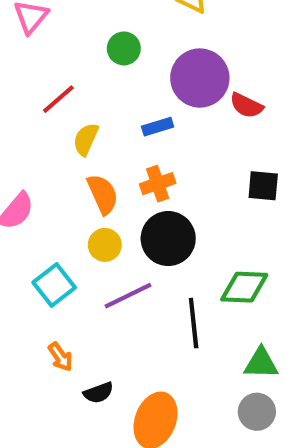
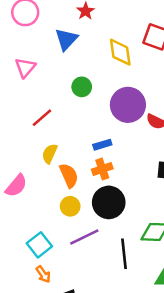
blue rectangle: (158, 127) -> (102, 145), moved
yellow semicircle: (86, 139) -> (50, 154), moved
cyan square: (54, 285) -> (39, 245), moved

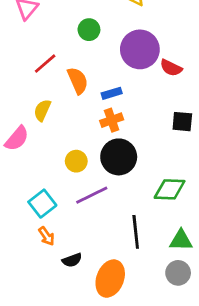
yellow semicircle: (50, 154) -> (42, 110), moved
orange semicircle: (69, 175) -> (78, 81), moved
black line: (124, 254) -> (136, 232), moved

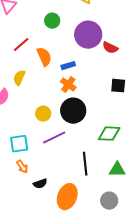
orange cross: (112, 120) -> (68, 85), turned -35
cyan square: (42, 204) -> (19, 144), turned 30
gray circle: (178, 273) -> (109, 201), moved

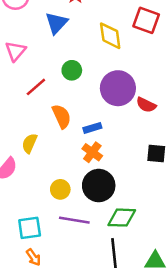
red line: (21, 45) -> (36, 87), moved
green diamond: (109, 134) -> (122, 218), moved
purple line: (54, 138) -> (74, 220), turned 35

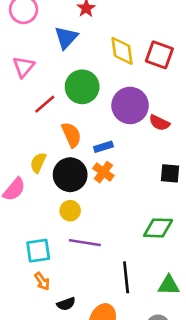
red square: (146, 20) -> (159, 55), moved
green circle: (72, 70) -> (82, 87), size x1.6
black circle: (99, 186) -> (70, 175), moved
green diamond: (122, 218) -> (158, 228), moved

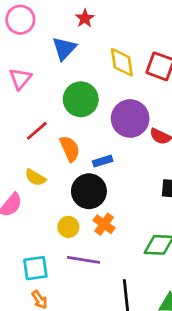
red line: (45, 104) -> (37, 131), moved
yellow semicircle: (38, 163) -> (35, 178), turned -84
orange cross: (103, 172) -> (104, 224), moved
black circle: (70, 175) -> (89, 191), moved

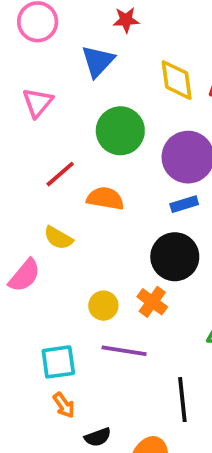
red star: (85, 18) -> (126, 20), turned 30
orange semicircle: (70, 149) -> (105, 198), turned -56
blue rectangle: (103, 161) -> (184, 204), moved
black circle: (89, 191) -> (175, 257), moved

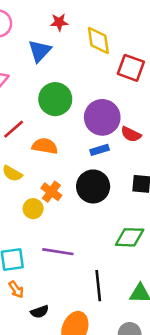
yellow diamond: (177, 80) -> (98, 40), moved
orange cross: (152, 302) -> (51, 192), moved
yellow circle: (103, 306) -> (33, 209), moved

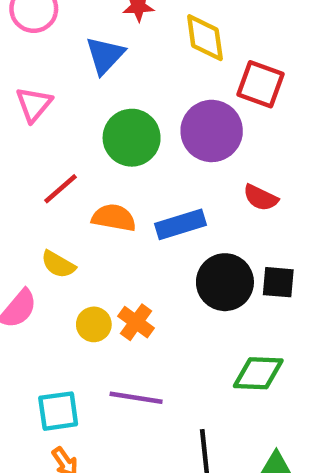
purple circle: (102, 117) -> (212, 131), moved
blue rectangle: (100, 150) -> (180, 224), moved, size x1.5
black circle: (93, 186) -> (225, 282), moved
orange cross: (51, 192) -> (136, 322), moved

